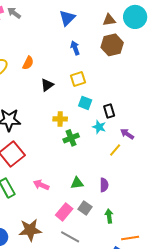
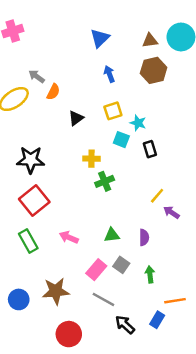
gray arrow: (14, 13) -> (37, 76), moved
cyan star: (99, 127) -> (138, 123), moved
purple arrow: (127, 134) -> (171, 212), moved

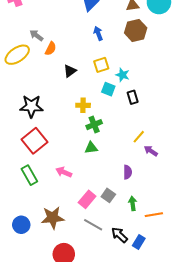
green triangle: (112, 235) -> (91, 148), moved
orange line: (175, 301) -> (154, 215), moved
black arrow: (125, 325) -> (119, 235), moved

